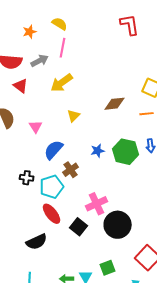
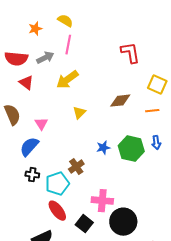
red L-shape: (130, 25) -> (130, 53), moved
blue semicircle: (54, 150) -> (29, 147), moved
pink cross: (97, 204) -> (102, 201), turned 30

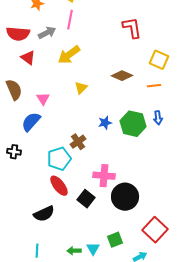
brown diamond: (120, 101) -> (122, 76), turned 30
black cross: (32, 175) -> (14, 152), moved

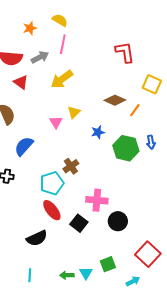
orange line: (154, 86) -> (135, 110), moved, turned -48
pink triangle: (43, 99) -> (56, 122), moved
blue star: (105, 123) -> (98, 132), moved
black circle: (125, 197) -> (118, 221), size x0.7

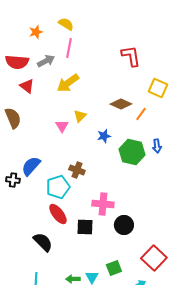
blue semicircle: (24, 146) -> (31, 166), moved
brown cross: (71, 166) -> (77, 170), turned -35
black square: (79, 223) -> (85, 227), turned -36
black semicircle: (37, 238) -> (43, 242), turned -110

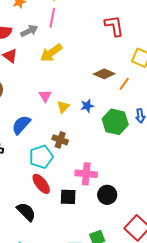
yellow triangle: (80, 116) -> (63, 107), moved
blue semicircle: (31, 166) -> (21, 125), moved

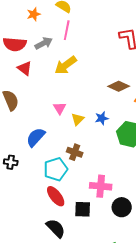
black semicircle: (26, 212) -> (56, 228), moved

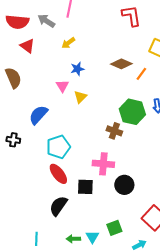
gray arrow: (44, 43) -> (46, 21), turned -120
yellow arrow: (66, 65) -> (68, 43), size x0.6
blue star: (102, 118) -> (77, 69), moved
brown cross: (75, 152) -> (114, 131), moved
black semicircle: (56, 228) -> (58, 206), turned -100

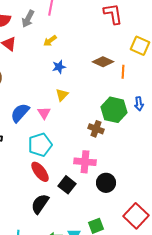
gray arrow: (46, 21) -> (28, 19), turned -96
orange line: (141, 74) -> (123, 72), turned -32
pink triangle: (62, 86) -> (44, 113), moved
black square: (85, 187) -> (67, 185), turned 36

